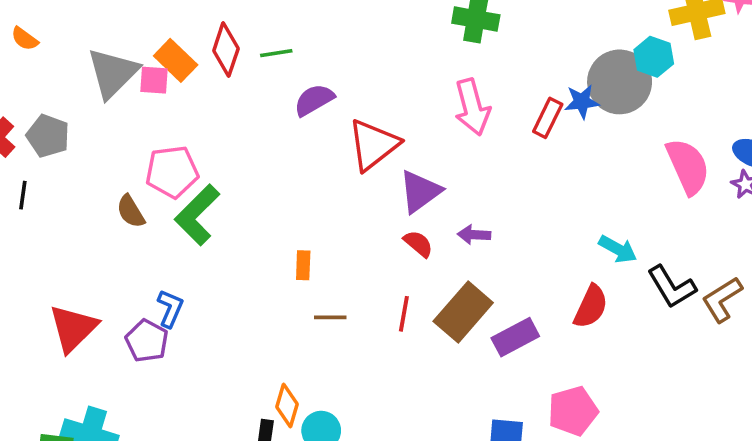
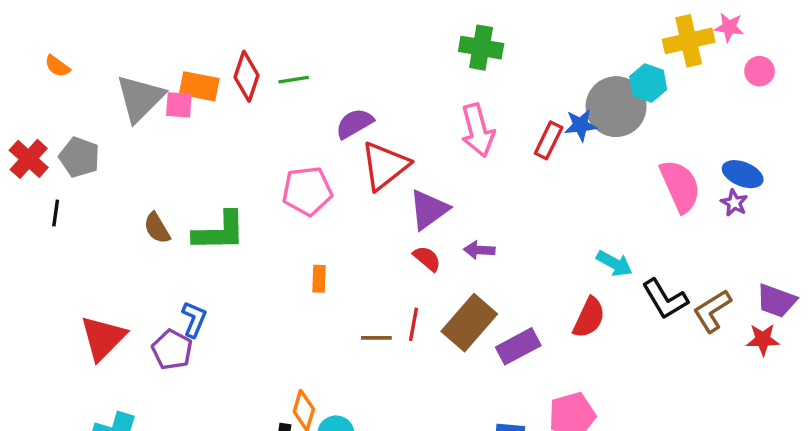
orange rectangle: (176, 60) -> (199, 86), turned -33
purple semicircle: (314, 100) -> (354, 123), moved
pink pentagon: (172, 172) -> (307, 191), moved
green L-shape: (197, 215) -> (219, 232), turned -136
brown line: (330, 317) -> (376, 338), moved

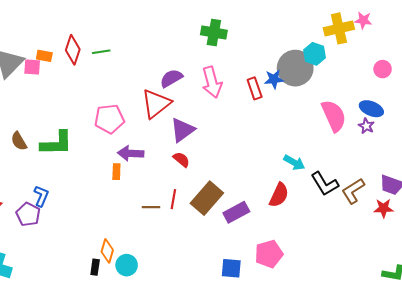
pink circle: (760, 71) -> (383, 69), moved
orange rectangle: (199, 86) -> (44, 56), size x0.7
purple semicircle: (354, 123) -> (171, 78), moved
red rectangle: (549, 140) -> (255, 88), turned -45
purple arrow: (479, 250) -> (131, 153), moved, size x1.4

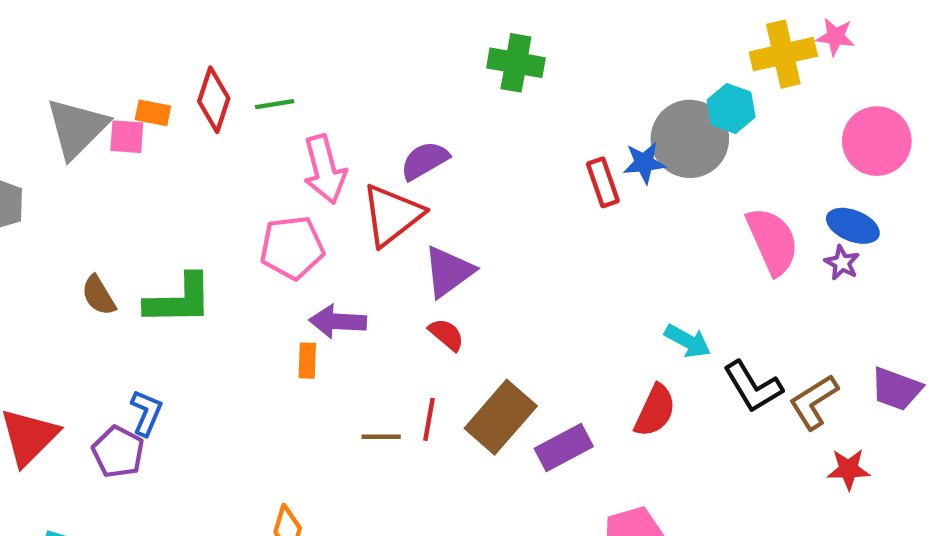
pink circle: (383, 69) -> (877, 141), size x1.8
pink arrow: (212, 82) -> (325, 169), moved
red star: (384, 208) -> (849, 469), moved

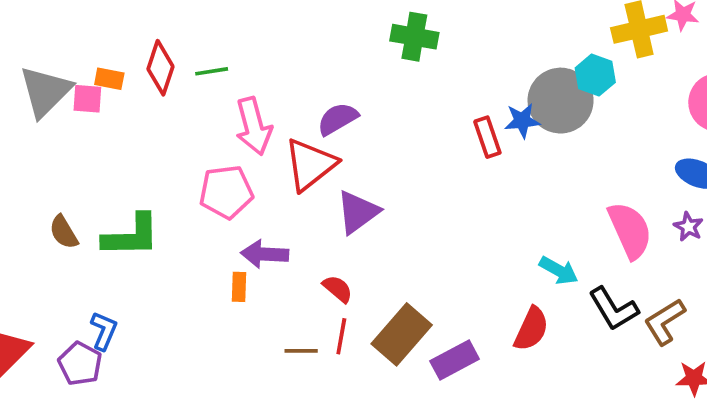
pink semicircle: (772, 241) -> (630, 230), moved
purple star: (842, 263) -> (688, 227), moved
red semicircle: (446, 335) -> (338, 289), moved

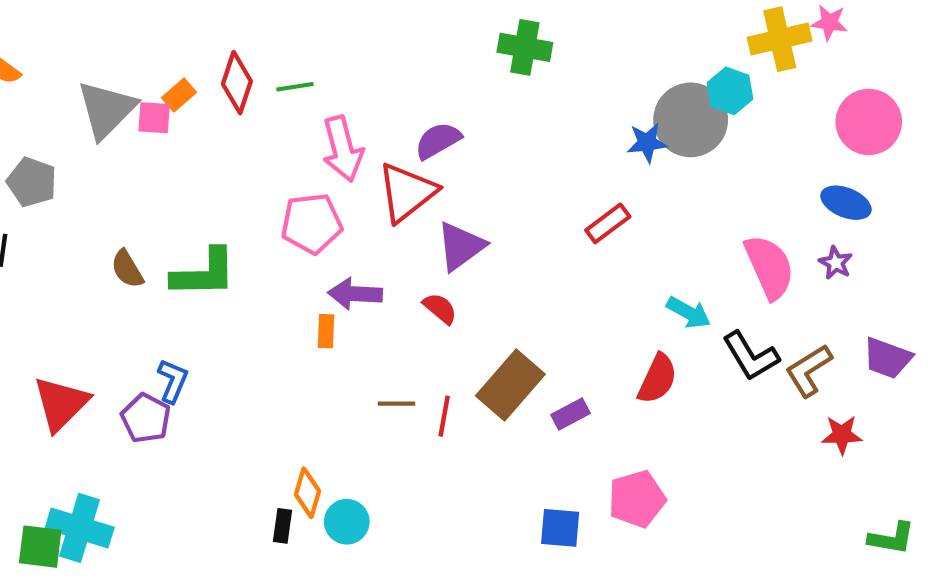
orange rectangle: (109, 79) -> (179, 95), turned -52
red rectangle: (487, 137) -> (608, 223), moved, turned 72
red semicircle: (338, 289) -> (440, 308), moved
red line: (341, 336) -> (444, 416), moved
purple rectangle: (455, 360) -> (570, 414), size x0.7

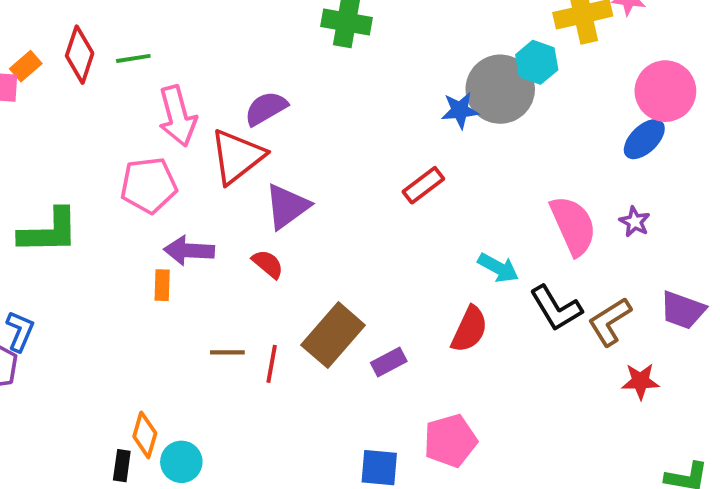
blue ellipse: (846, 203) -> (644, 139), moved, turned -66

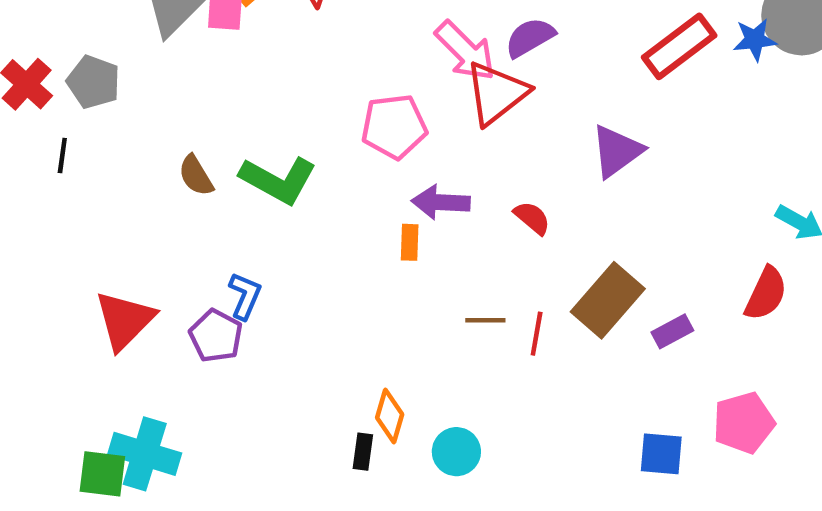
pink arrow: (177, 116) -> (465, 51), moved, turned -30
red rectangle: (423, 185) -> (679, 46), moved, size x1.5
purple triangle: (287, 206) -> (617, 151), moved
green L-shape: (49, 231) -> (278, 180), turned 30
cyan circle: (181, 462) -> (456, 452), moved

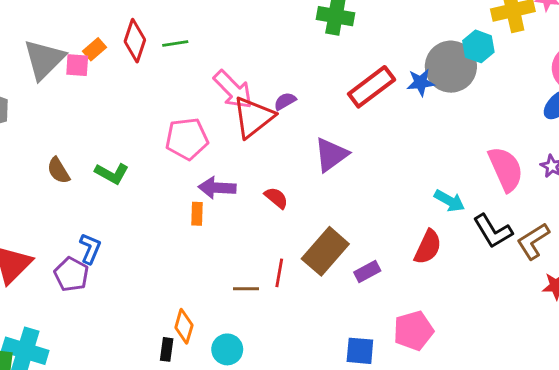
purple semicircle: (530, 37) -> (285, 101), moved, size x0.7
green L-shape: (278, 180) -> (112, 173), size x0.7
brown line: (485, 320) -> (246, 289), moved

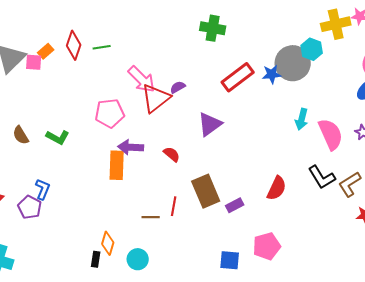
cyan arrow: (449, 201) -> (302, 119), moved, turned 75
orange rectangle: (197, 214) -> (117, 165), size x1.8
brown rectangle: (325, 251) -> (206, 191), turned -64

